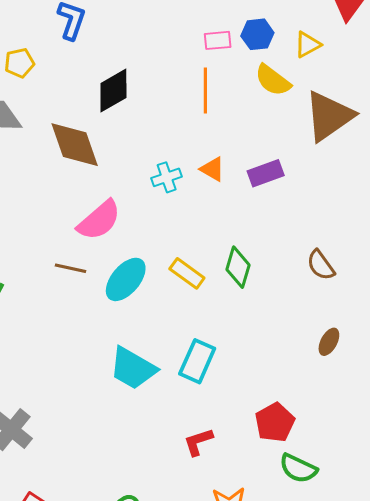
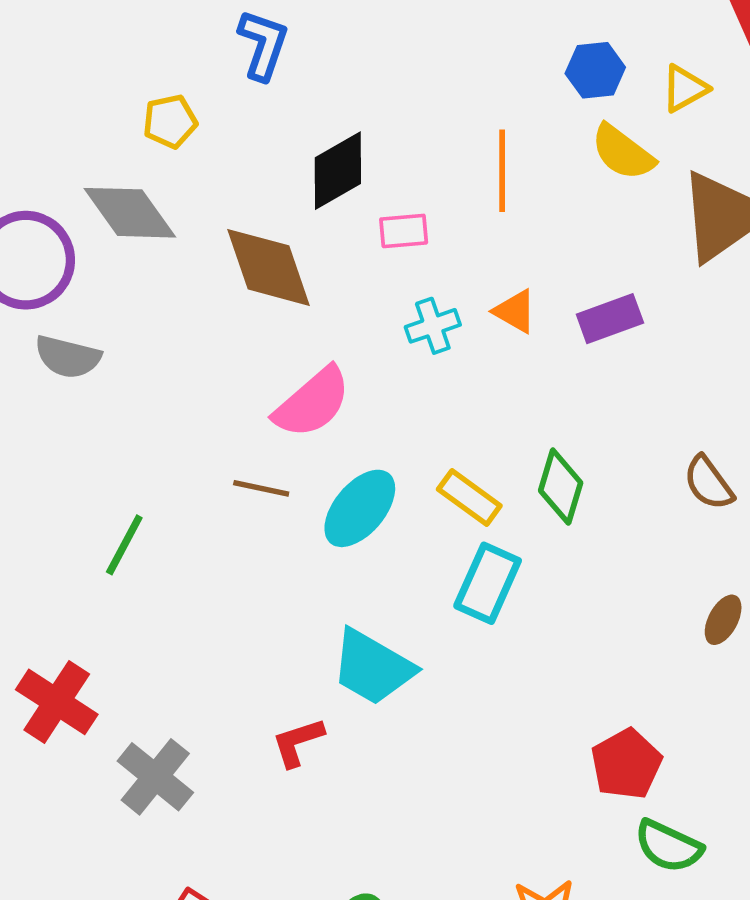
pink rectangle: (218, 40) -> (404, 231), moved
cyan rectangle: (197, 361) -> (488, 583), moved
red L-shape: (198, 442) -> (298, 742), moved

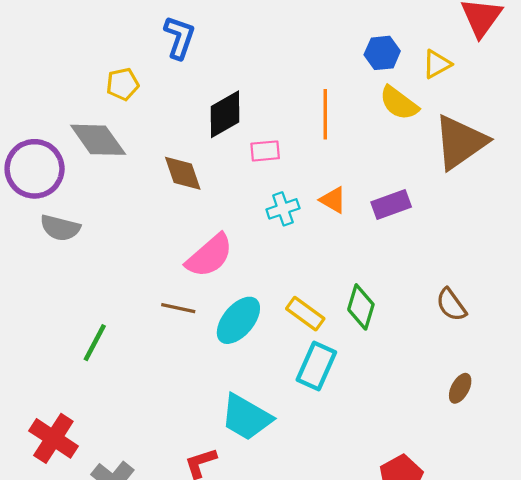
brown diamond: (269, 267) -> (183, 173), size x0.7

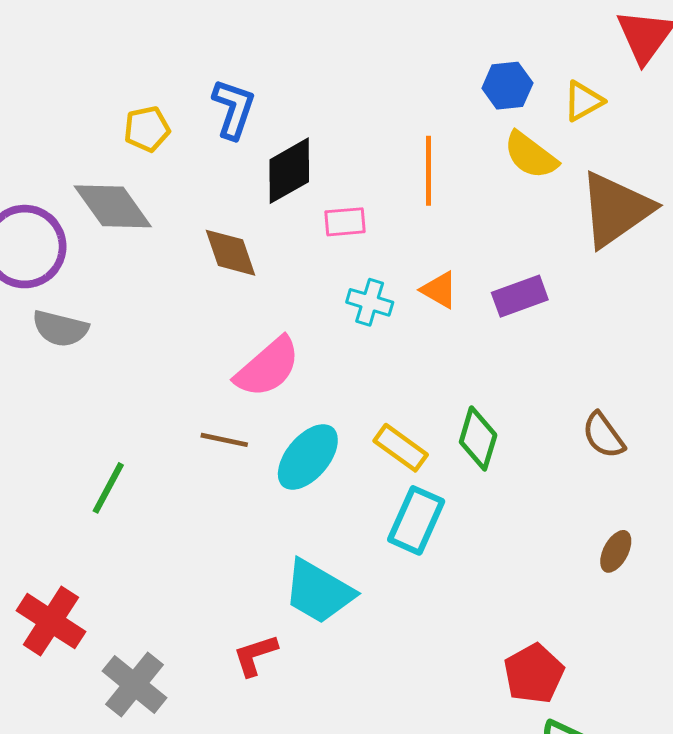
blue L-shape: (179, 37) -> (234, 109), moved
cyan cross: (283, 209) -> (370, 302), turned 36

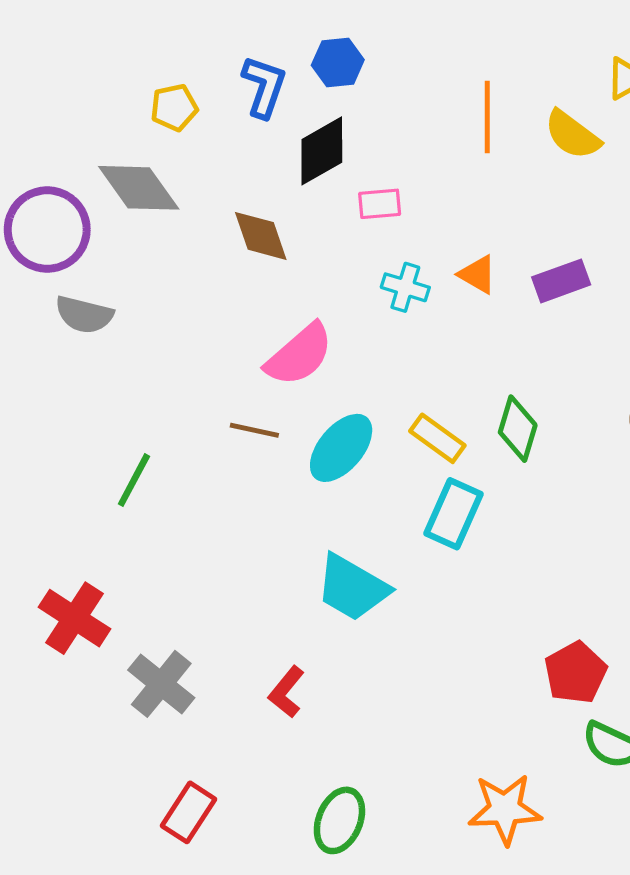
blue hexagon: (507, 86) -> (338, 63), moved
orange line: (429, 171) -> (487, 117), moved
red L-shape: (255, 655) -> (286, 692), moved, turned -33

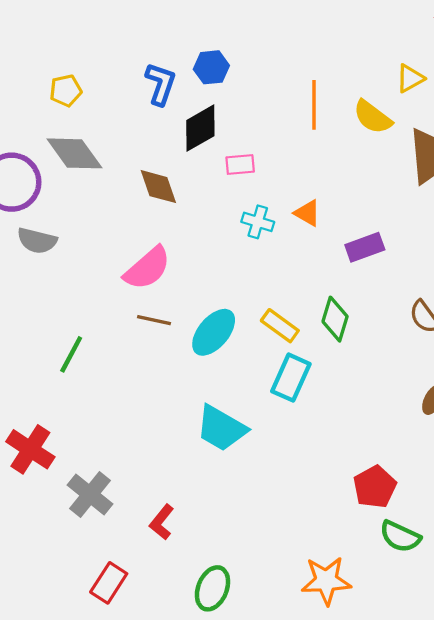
yellow pentagon: (174, 107) -> (66, 91), moved
purple rectangle: (561, 281) -> (365, 247), moved
pink semicircle: (299, 355) -> (147, 268), moved
red L-shape: (286, 692) -> (162, 522), moved

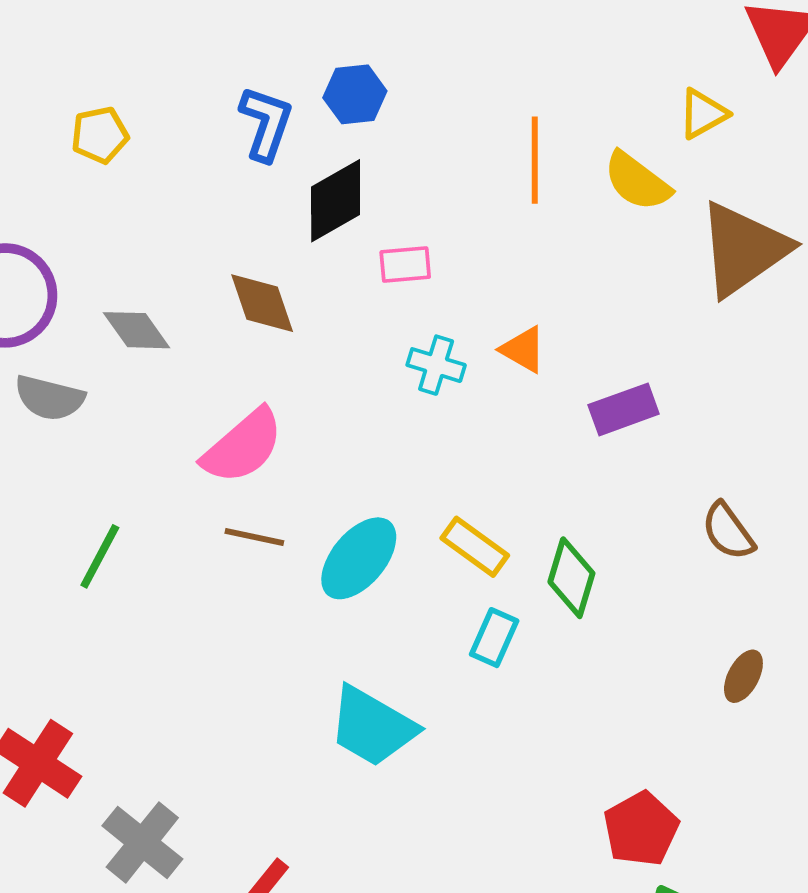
gray diamond: (74, 153) -> (136, 330), moved, size x0.7
green diamond: (335, 319) -> (571, 578), moved
green line: (71, 354) -> (100, 556), moved
cyan rectangle: (291, 378) -> (494, 638), size x0.7

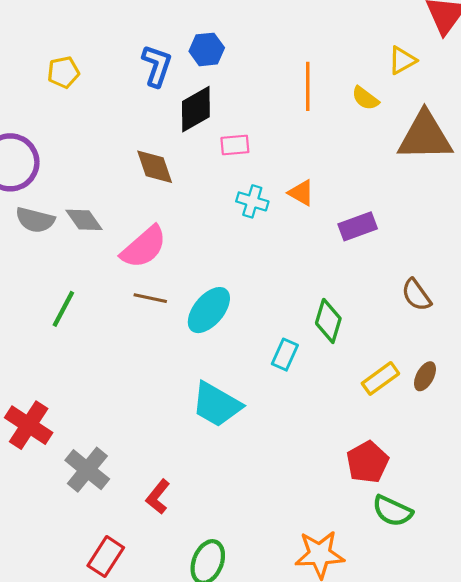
yellow semicircle: (637, 181) -> (365, 98), size x0.7
brown triangle: (743, 249) -> (425, 136), turned 34
gray diamond: (136, 330) -> (84, 220), moved
yellow rectangle: (475, 547) -> (380, 378), moved, turned -72

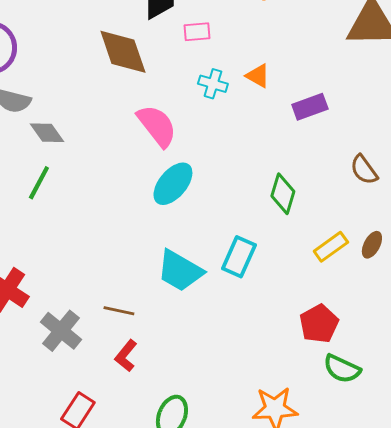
brown diamond: (155, 167) -> (123, 52), size x1.4
gray diamond: (84, 220) -> (47, 133), moved
pink semicircle: (144, 247) -> (157, 126), moved, turned -87
brown line: (150, 298) -> (119, 311), moved
cyan rectangle: (285, 355) -> (239, 257), moved, size x1.4

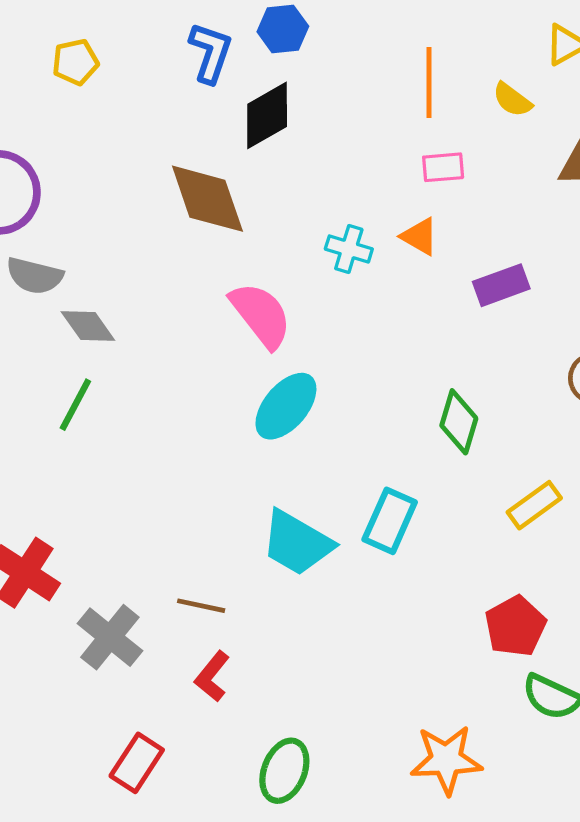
pink rectangle: (197, 32) -> (443, 167), moved

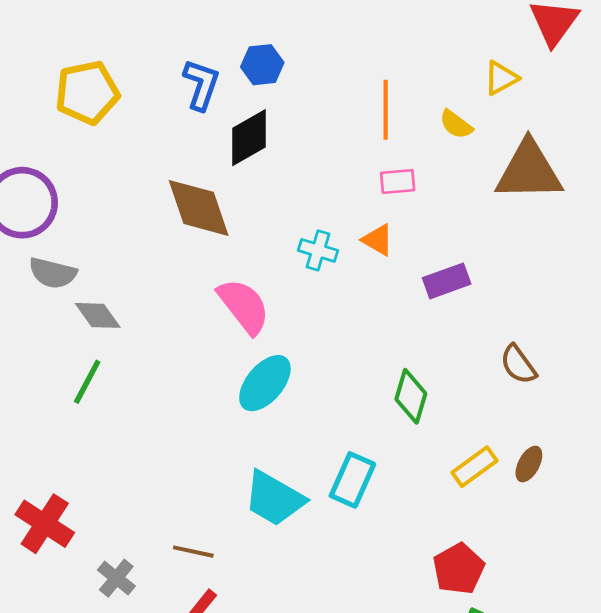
yellow pentagon: (75, 62) -> (87, 93), size x1.6
gray cross: (110, 637) -> (116, 578), size x0.7

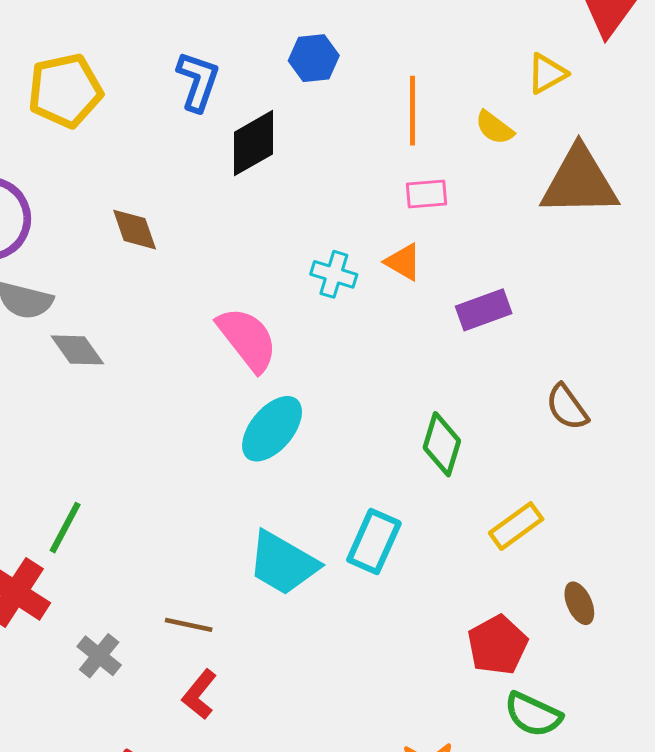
blue hexagon: (262, 65) -> (314, 58), moved
brown diamond: (199, 208) -> (135, 230), moved, size x0.6
green line: (87, 382) -> (65, 528), moved
brown ellipse: (529, 464) -> (579, 603), moved, turned -52

